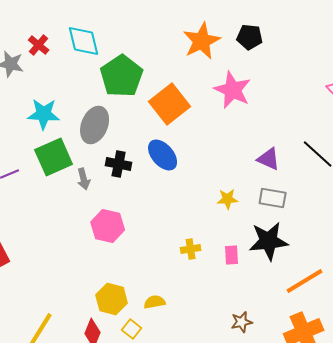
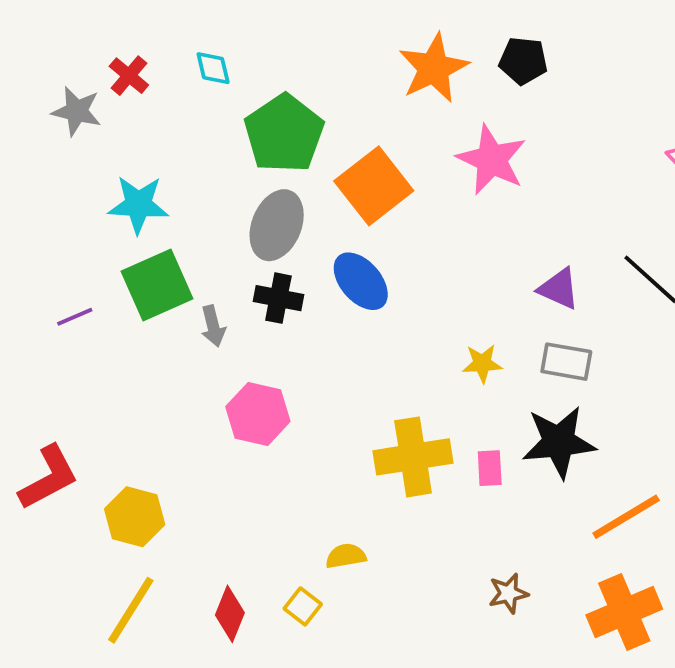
cyan diamond: (84, 41) -> (213, 68), size x0.6
gray ellipse: (95, 125) -> (277, 225), moved
yellow cross: (191, 249) -> (413, 457), size x2.0
yellow hexagon: (112, 299) -> (135, 517), moved

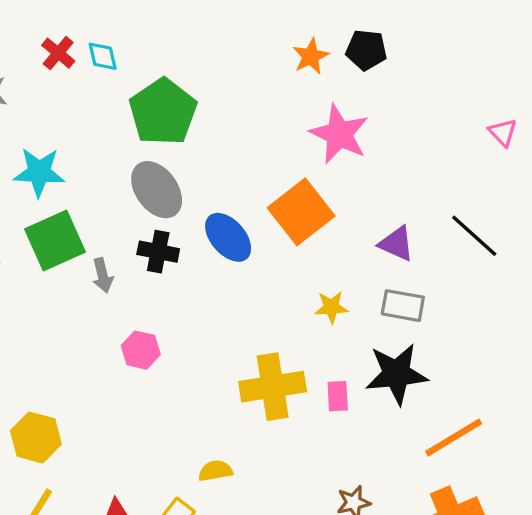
orange star: (434, 68) -> (311, 56), moved, size x0.6
red cross: (129, 76) -> (58, 53), moved
orange square: (374, 186) -> (301, 212), moved
gray ellipse: (277, 225) -> (157, 190), turned -58
pink hexagon: (258, 414) -> (141, 350), size x0.7

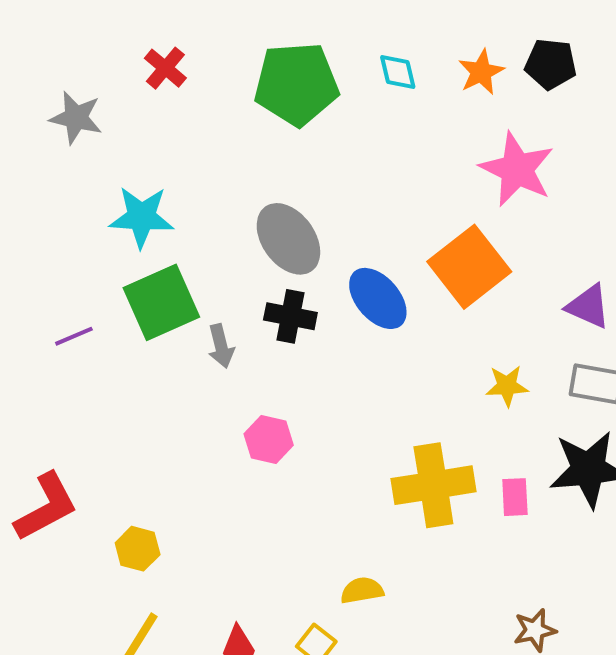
cyan diamond: (103, 56) -> (398, 72), moved
green pentagon: (163, 112) -> (296, 84), moved, turned 30
yellow hexagon: (36, 437) -> (138, 549), size x0.7

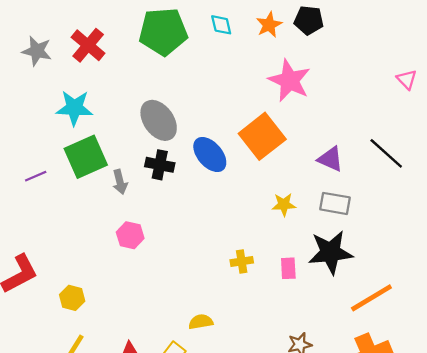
red cross: (165, 68) -> (88, 45), moved, size x1.4
pink hexagon: (269, 439) -> (130, 235), moved
yellow cross: (433, 485) -> (242, 261), size x0.5

